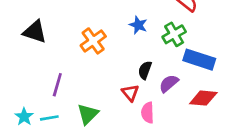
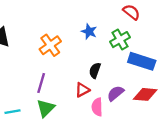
purple semicircle: (169, 83) -> (115, 93), moved
purple line: (57, 85) -> (41, 83), moved
red triangle: (130, 93) -> (82, 90), turned 42

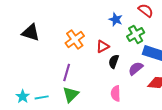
blue star: (89, 32) -> (116, 19), moved
red triangle: (82, 90) -> (103, 46), moved
purple semicircle: (115, 93) -> (136, 68), moved

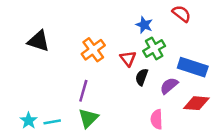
green cross: (136, 34) -> (154, 48), moved
red triangle: (103, 46) -> (128, 58), turned -40
pink semicircle: (116, 93) -> (157, 119), moved

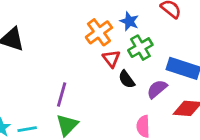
orange cross: (93, 50) -> (99, 32), moved
black semicircle: (142, 77) -> (127, 79), turned -56

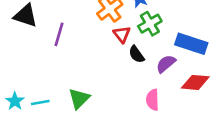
purple line: (62, 95) -> (59, 34), moved

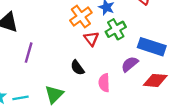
purple line: (59, 34) -> (29, 53), moved
black semicircle: (136, 54) -> (77, 68), moved
pink semicircle: (153, 100) -> (104, 83), moved

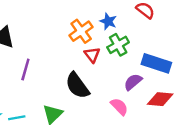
black semicircle: (77, 68) -> (77, 86), size x1.6
pink semicircle: (104, 83) -> (119, 107), moved, turned 138

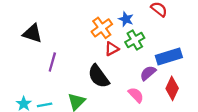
red triangle: (92, 55) -> (112, 49), turned 40
blue rectangle: (156, 63) -> (169, 56), turned -35
red diamond: (160, 99) -> (172, 88), turned -70

